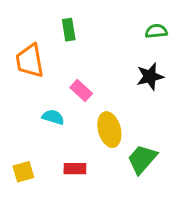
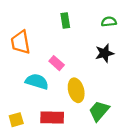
green rectangle: (69, 30) -> (65, 21), moved
cyan semicircle: (53, 117) -> (37, 82), size x1.5
red rectangle: (75, 169) -> (52, 118), size x1.5

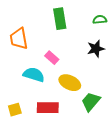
green rectangle: (65, 21) -> (60, 19), size x1.5
yellow ellipse: (76, 90) -> (70, 83), turned -50

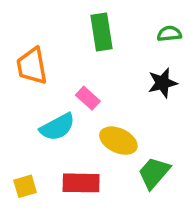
cyan semicircle: (34, 75) -> (57, 127), turned 135

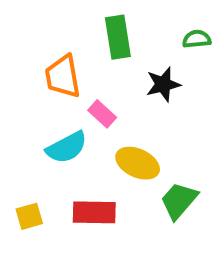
orange trapezoid: (32, 66) -> (63, 76), moved
black star: (163, 83) -> (163, 84), moved

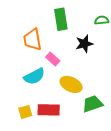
green trapezoid: (179, 201) -> (92, 104), turned 30
yellow square: (29, 216) -> (25, 112), moved

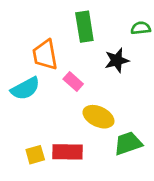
cyan semicircle: (34, 76) -> (25, 89), moved

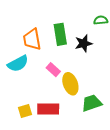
green rectangle: (84, 27) -> (60, 34), moved
pink rectangle: (73, 81) -> (53, 70), moved
yellow ellipse: (98, 117) -> (70, 84), turned 45

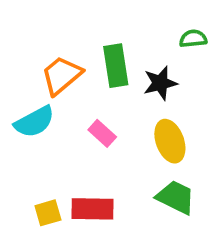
orange trapezoid: (32, 39) -> (62, 75), turned 60
yellow ellipse: (70, 84) -> (170, 141), moved
green trapezoid: (92, 103) -> (176, 197), turned 45

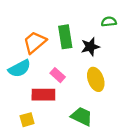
green trapezoid: (176, 197) -> (82, 116), moved
red rectangle: (92, 209) -> (43, 95), moved

